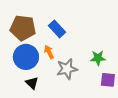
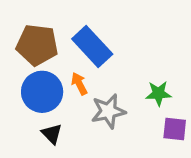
blue rectangle: (57, 29) -> (92, 47), size x1.4

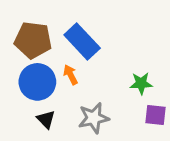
gray star: (108, 111) -> (94, 118), moved

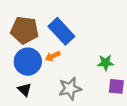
orange arrow: (71, 75) -> (53, 56), turned -88
black triangle: (46, 119) -> (25, 90), moved

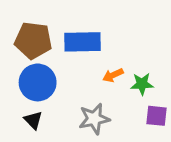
blue rectangle: (61, 31) -> (83, 42), turned -48
orange arrow: (53, 56) -> (113, 75), moved

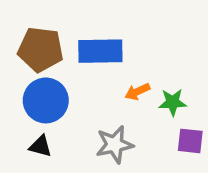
black triangle: (33, 120) -> (40, 146), turned -30

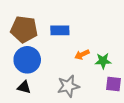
blue rectangle: (100, 51) -> (60, 30), size x0.7

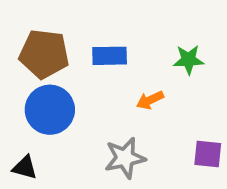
green star: (103, 61) -> (189, 60), moved
black triangle: (24, 87) -> (25, 168), moved

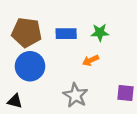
green star: (189, 60) -> (100, 32), moved
gray star: (125, 158) -> (75, 95), turned -30

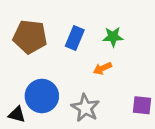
blue rectangle: (66, 34) -> (75, 38), turned -66
blue circle: (30, 66) -> (42, 96), moved

